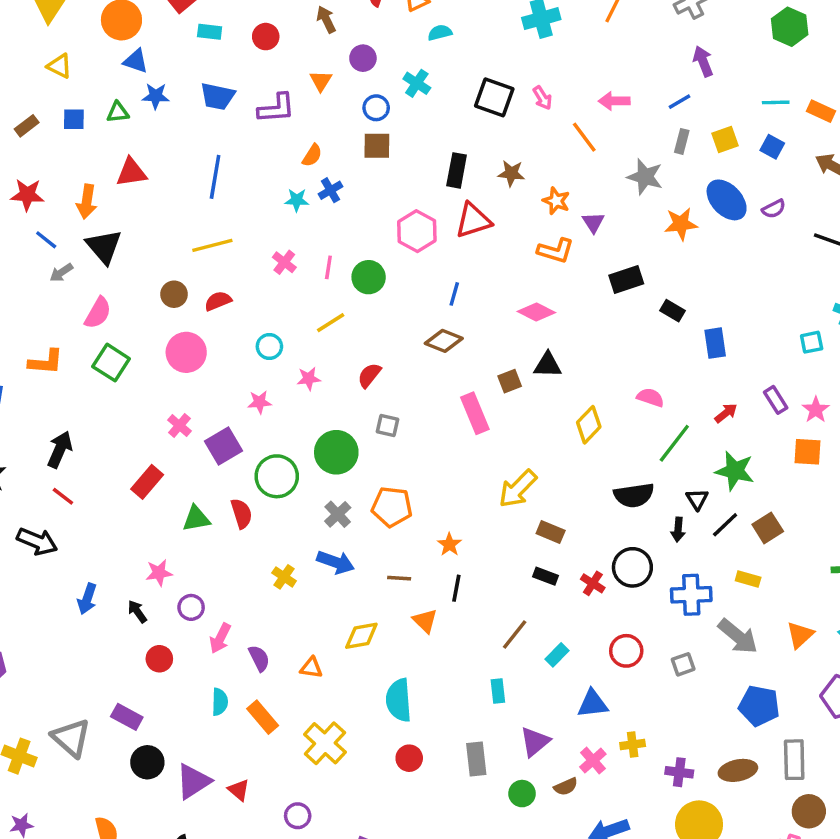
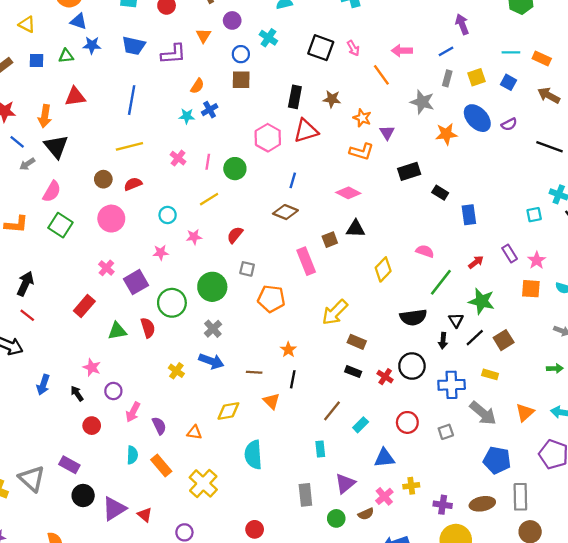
orange pentagon: (392, 507) -> (271, 299), moved
pink star: (159, 573) -> (92, 367), turned 30
red circle: (409, 758) -> (255, 529), moved

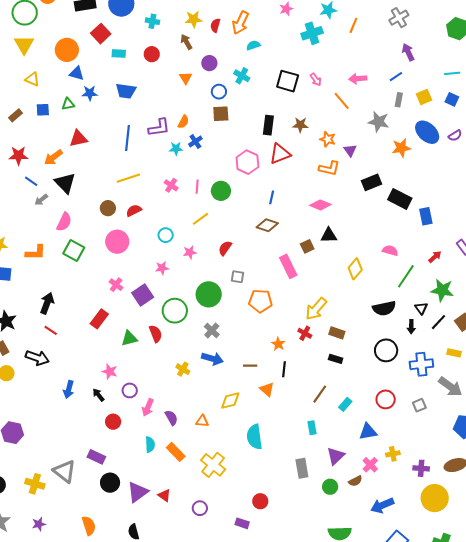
purple L-shape: (173, 54) -> (159, 128), moved
orange arrow: (45, 116) -> (53, 157), turned 48
black rectangle: (440, 193) -> (400, 199), size x1.6
red cross: (385, 377) -> (305, 333), moved

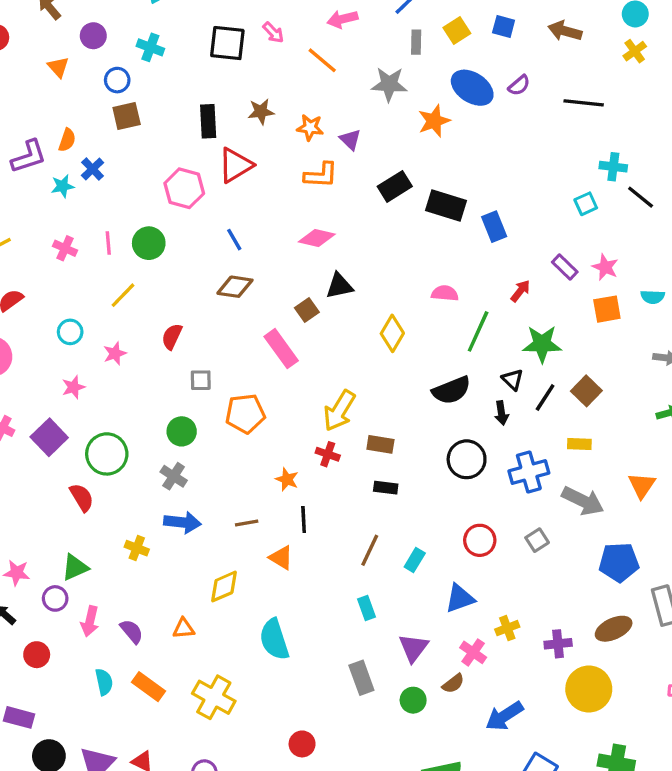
blue line: (272, 197) -> (234, 240), turned -32
green circle: (209, 294) -> (182, 431), moved, size x0.7
green triangle: (129, 338) -> (75, 567), moved

